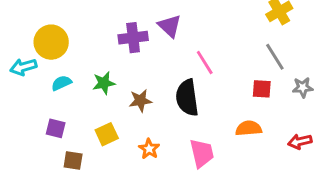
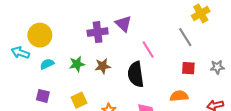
gray line: (275, 57) -> (185, 37), moved
cyan arrow: (23, 67) -> (20, 53), turned 36
brown star: (140, 101) -> (103, 66), moved

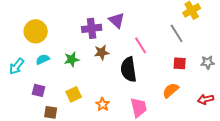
cyan arrow: (20, 53) -> (17, 66), moved, turned -72
brown star: (103, 66) -> (102, 52), moved
orange semicircle: (179, 96) -> (171, 90), turned -36

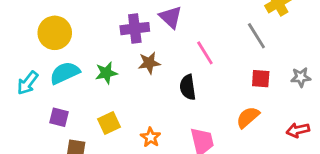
cyan semicircle: (43, 59) -> (65, 73), size x1.5
black semicircle: (129, 69) -> (188, 87), size x0.7

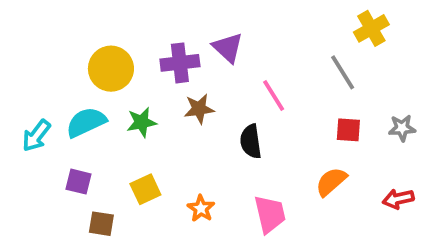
yellow circle: (55, 33) -> (111, 69), moved

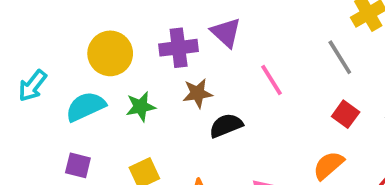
red square: (348, 130) -> (346, 114), turned 32
cyan arrow: (36, 136) -> (32, 86), moved
black semicircle: (251, 141) -> (226, 126), moved, turned 76

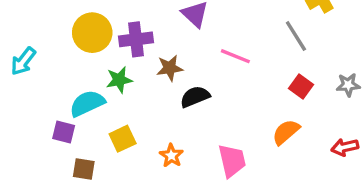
purple cross: (179, 48) -> (136, 39), moved
pink line: (272, 80) -> (235, 56), turned -36
cyan semicircle: (86, 107) -> (87, 103), moved

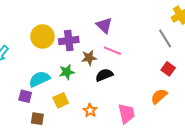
pink line: (235, 56) -> (112, 51), moved
green star: (119, 80) -> (67, 72), moved

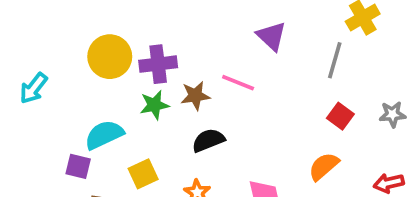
purple triangle: (104, 25) -> (272, 36), moved
gray line: (165, 39) -> (335, 60), turned 48
green star: (67, 72) -> (154, 105), moved
black semicircle: (104, 75) -> (208, 140), moved

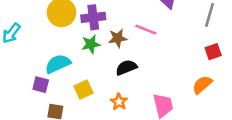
red square: (340, 116) -> (213, 52), turned 35

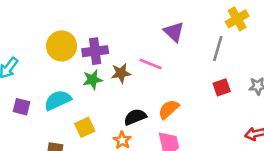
black semicircle: (126, 68) -> (135, 117), moved
purple square: (41, 85) -> (21, 107), moved
orange semicircle: (202, 85) -> (169, 109), moved

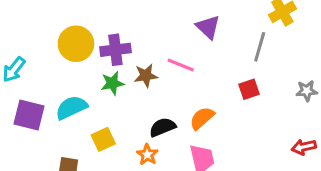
red square: (222, 87) -> (249, 89), moved
purple square: (21, 107) -> (29, 115), size x1.5

